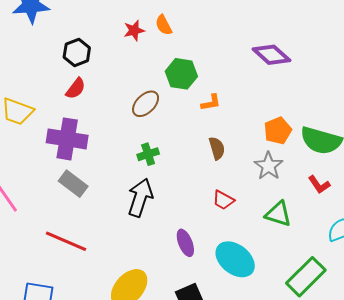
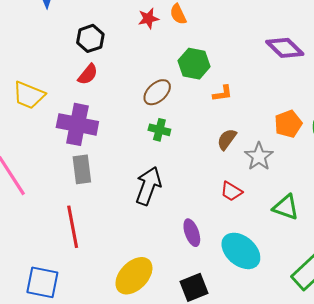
brown semicircle: (217, 148) -> (227, 139), turned -130
green cross: (148, 154) -> (159, 130), moved, turned 30
gray star: (269, 166) -> (259, 156), moved
gray rectangle: (73, 184) -> (82, 169), turned 44
red line: (66, 241) -> (73, 227), turned 54

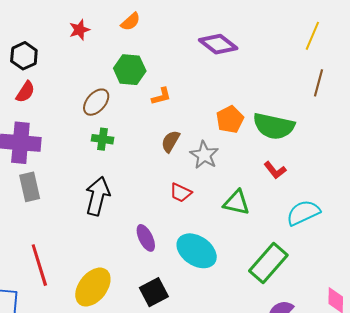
orange semicircle: (178, 14) -> (131, 22), moved, turned -100
red line: (73, 227) -> (39, 265), moved

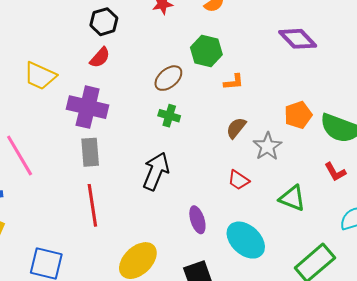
red line: (39, 265) -> (92, 205), moved

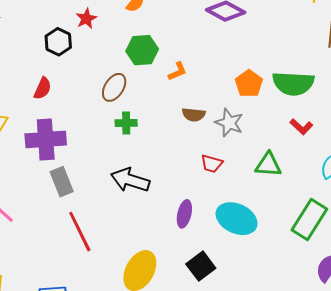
black hexagon: (104, 22) -> (58, 42), moved
brown semicircle: (236, 128) -> (194, 115), turned -105
black arrow: (156, 171) -> (130, 180), turned -78
purple ellipse: (197, 220) -> (184, 214), turned 48

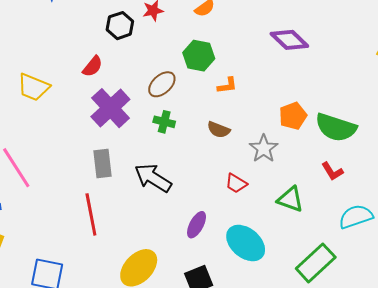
brown semicircle: (194, 115) -> (219, 130), moved
purple cross: (46, 139) -> (110, 108), moved, turned 36
gray rectangle: (62, 182) -> (102, 163), moved

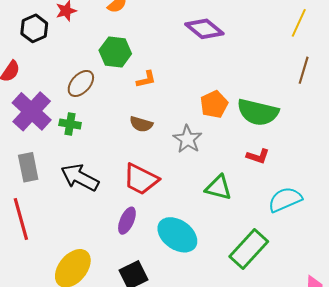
green cross: (164, 122) -> (70, 124), moved
red L-shape: (332, 171) -> (258, 156), turned -35
red trapezoid: (236, 183) -> (141, 179), moved, size x1.6

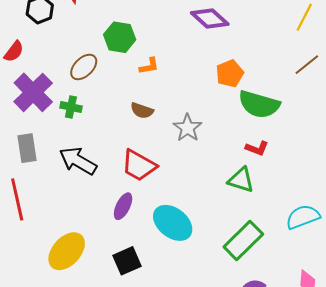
brown line: (304, 70) -> (307, 65), turned 32
orange pentagon: (214, 104) -> (230, 74), moved
green triangle: (218, 188) -> (241, 180), moved
cyan semicircle: (285, 199) -> (303, 217), moved

